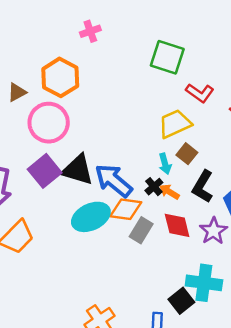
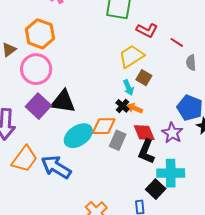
blue arrow: (114, 181) -> (56, 167), moved
black L-shape: (203, 187) -> (146, 152), moved

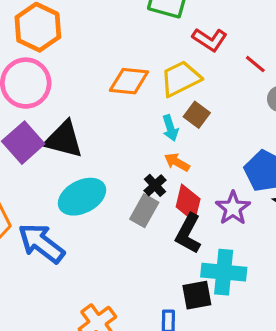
black cross: (123, 106) -> (155, 185), moved
orange diamond: (104, 126) -> (129, 81), moved
red diamond: (144, 133) -> (188, 203), turned 30
black square: (156, 189) -> (197, 295), turned 30

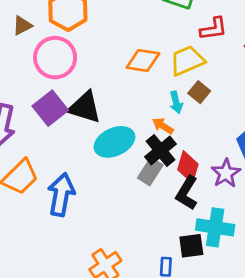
red L-shape: (210, 40) -> (214, 29), turned -44
orange arrow: (177, 162) -> (163, 126), moved
black cross: (155, 185) -> (161, 150), size x1.6
cyan ellipse: (82, 197) -> (114, 142), moved
blue arrow: (41, 243) -> (61, 195), turned 60

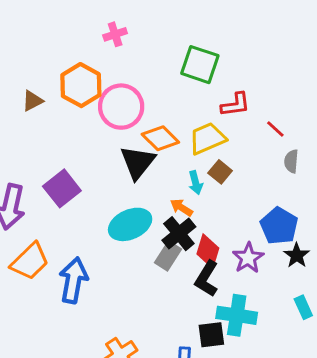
pink circle: (55, 58) -> (121, 107), moved
orange diamond: (143, 61) -> (160, 138), turned 36
black triangle: (85, 107) -> (138, 162), moved, turned 51

